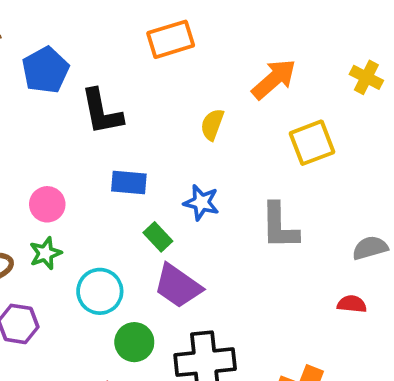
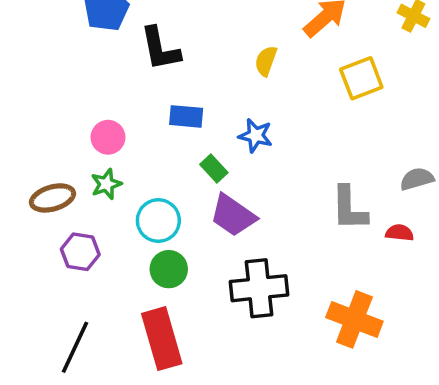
gray L-shape: (279, 226) -> (349, 208), moved
green circle: (134, 342) -> (169, 269), moved

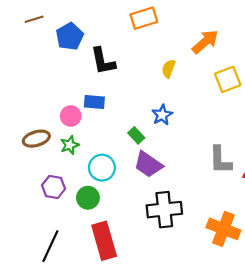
blue rectangle: (186, 116) -> (94, 102), moved
blue star: (256, 136) -> (162, 115), turned 30
brown ellipse: (52, 198) -> (36, 139), moved
green circle: (169, 269) -> (88, 198), moved

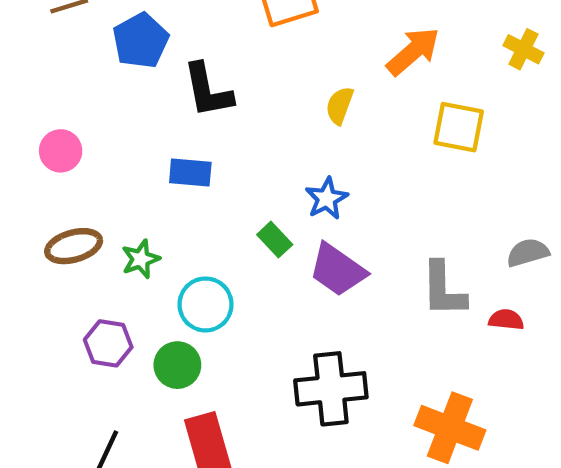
yellow square: (228, 79) -> (459, 127), turned 32
pink circle: (71, 116) -> (61, 151), moved
purple trapezoid: (148, 164) -> (337, 270), moved

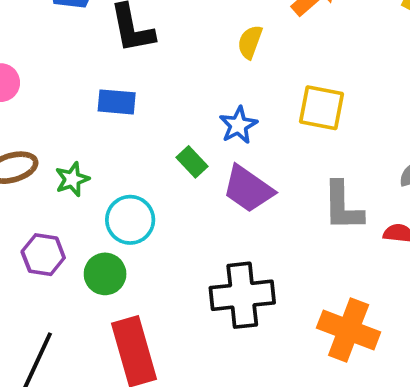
yellow square: (459, 127) -> (321, 108), moved

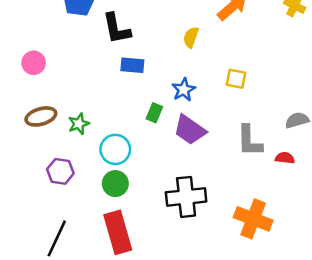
blue rectangle: (117, 102) -> (132, 65), moved
yellow square: (321, 108) -> (236, 79), size x0.7
green rectangle: (192, 162) -> (154, 113), turned 66
green circle: (105, 274) -> (115, 184), moved

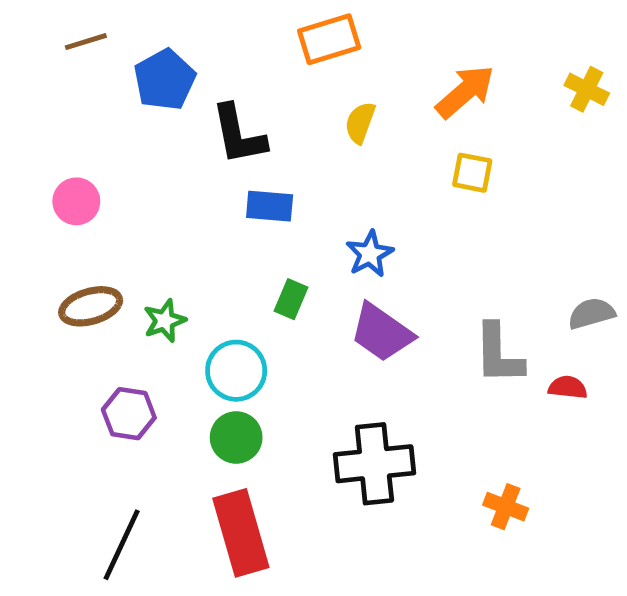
yellow semicircle: (191, 37) -> (360, 123), moved
yellow square: (236, 79) -> (472, 173), moved
green rectangle: (154, 113) -> (291, 299), moved
orange cross: (253, 219) -> (506, 507), size x0.6

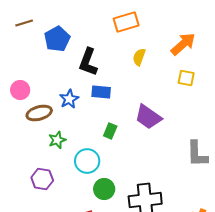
black L-shape: (239, 135) -> (88, 62), turned 32
blue star: (370, 254) -> (69, 99), moved
brown ellipse: (91, 306) -> (39, 113), moved
purple trapezoid: (382, 333) -> (148, 117), moved
green circle: (236, 437) -> (104, 189), moved

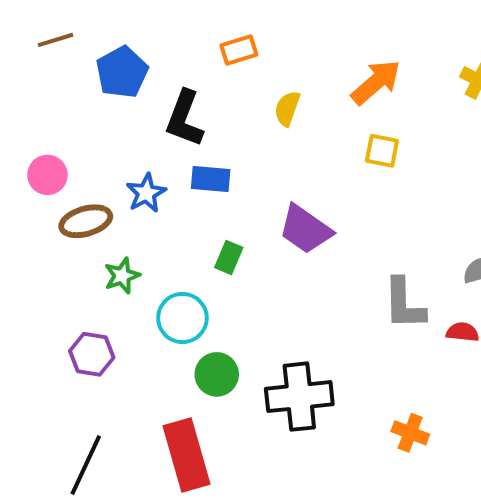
orange rectangle: (126, 22) -> (239, 50), moved, size x0.7

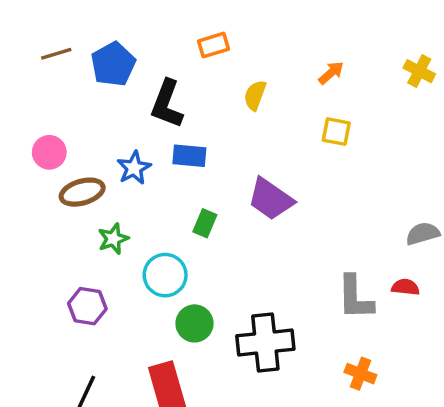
brown line: (56, 40) -> (56, 54), moved
orange arrow: (376, 82) -> (331, 73), size x0.6
gray L-shape: (404, 304) -> (355, 298), moved

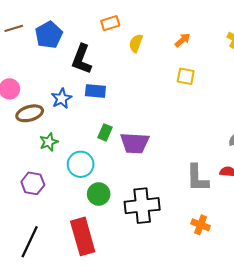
yellow semicircle: (255, 95) -> (136, 43), moved
purple trapezoid: (271, 199) -> (135, 143), moved, turned -32

